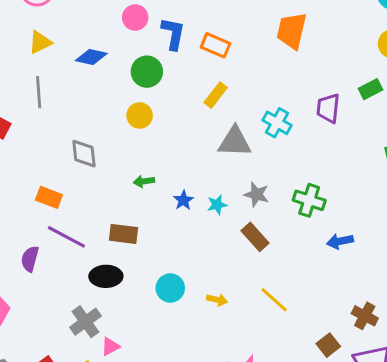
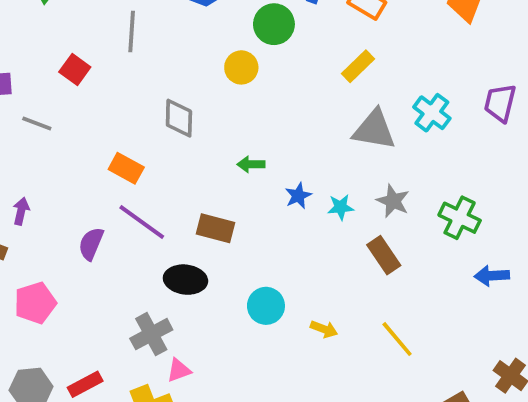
yellow circle: (140, 115) -> (241, 67), moved

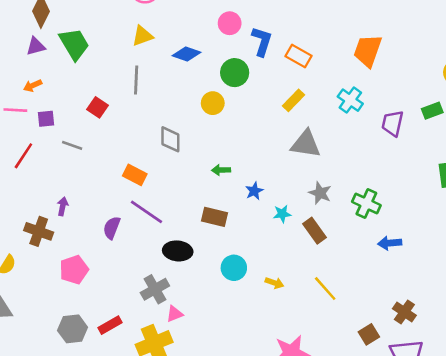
cyan cross: (432, 113) -> (350, 100), moved
cyan star: (341, 207) -> (282, 214), moved
brown rectangle: (215, 228) -> (214, 217), moved

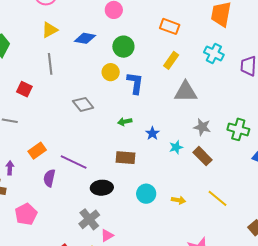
blue L-shape: (262, 41) -> (135, 83), moved
gray diamond: (170, 139) -> (83, 104), turned -30
orange rectangle: (135, 175) -> (37, 151), moved, turned -54

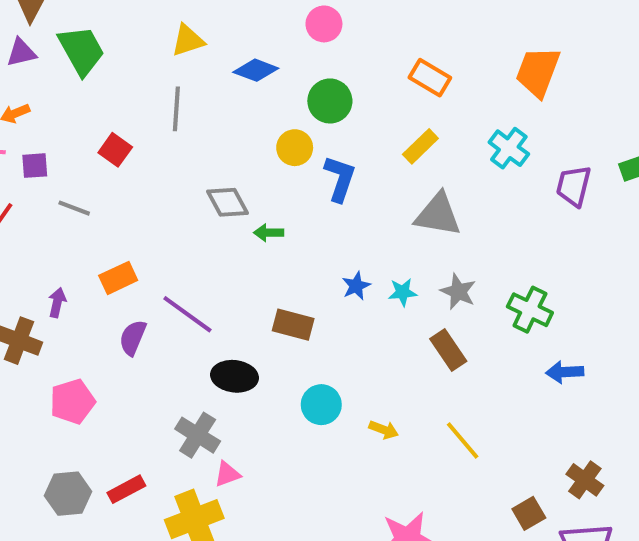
green arrow: (125, 122) -> (269, 233), moved
cyan star: (176, 147) -> (403, 292), moved
gray cross: (89, 219) -> (198, 435), turned -30

